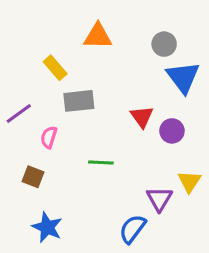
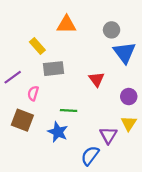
purple circle: (172, 131) -> (129, 97), moved
brown square: (33, 177) -> (22, 120), size x1.5
blue star: (47, 227) -> (58, 132), moved

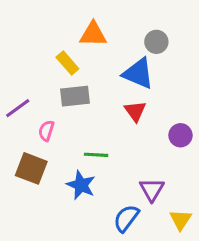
yellow rectangle: (37, 46) -> (67, 63), moved
blue triangle: (124, 52) -> (138, 73), moved, turned -30
yellow triangle: (129, 123) -> (180, 220), moved

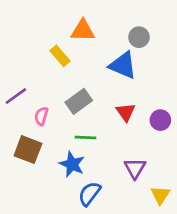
gray rectangle: (75, 96) -> (79, 101), moved, turned -30
red triangle: (135, 111) -> (126, 112), moved
blue semicircle: (126, 218) -> (89, 194), moved

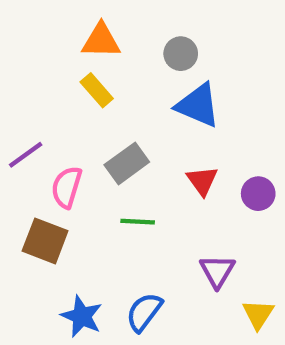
orange triangle: (83, 30) -> (101, 41), moved
gray circle: (139, 37) -> (181, 54), moved
pink semicircle: (41, 116) -> (67, 187), size x1.4
blue star: (72, 164) -> (82, 316), moved

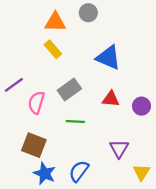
gray circle: (181, 54) -> (88, 13), moved
red triangle: (202, 181) -> (111, 99), turned -48
brown square: (45, 241) -> (34, 145), moved

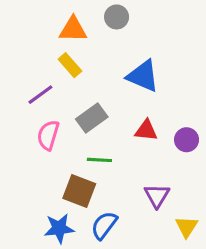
purple line: (14, 85) -> (40, 95), moved
brown square: (34, 145) -> (79, 191), moved
blue star: (45, 173) -> (59, 228), turned -30

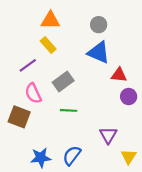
gray circle: (117, 17) -> (99, 25), moved
red triangle: (146, 130) -> (119, 75), moved
pink semicircle: (48, 135) -> (33, 93), turned -42
brown square: (79, 191) -> (19, 117), moved

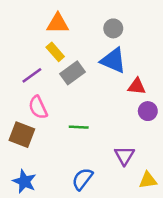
gray rectangle: (63, 81) -> (73, 73), moved
yellow triangle: (129, 157) -> (148, 180), turned 49
blue star: (41, 158) -> (24, 181), moved, turned 30

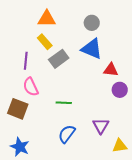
purple line: (32, 75) -> (26, 61), turned -48
blue semicircle: (82, 179) -> (67, 134), moved

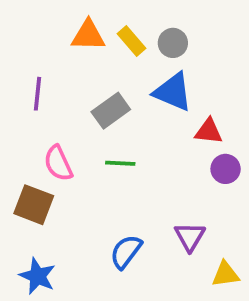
yellow rectangle: (45, 42) -> (132, 41), moved
purple line: (26, 61) -> (37, 94), moved
green line: (64, 103) -> (120, 163), moved

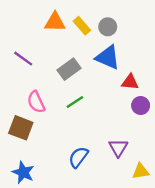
purple line: (37, 94) -> (23, 59), turned -60
green line: (120, 163) -> (75, 102), turned -36

